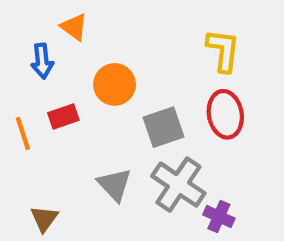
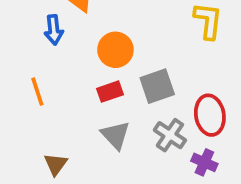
red ellipse: (225, 114) -> (210, 115), moved
red rectangle: (63, 116) -> (110, 92), moved
gray cross: (178, 185) -> (170, 135), size x0.7

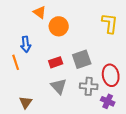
blue arrow: (54, 30) -> (26, 44), moved
orange circle: (115, 50) -> (59, 26), moved
gray cross: (170, 135) -> (89, 86), turned -30

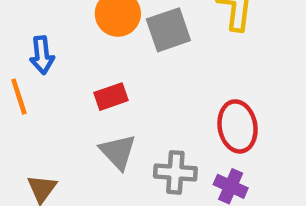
gray square: (82, 59) -> (168, 30), moved
gray cross: (89, 86) -> (175, 172), moved

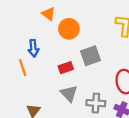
gray square: (168, 30) -> (90, 56), moved

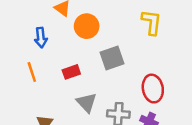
blue arrow: (33, 48) -> (41, 38), moved
red rectangle: (66, 68) -> (71, 72), moved

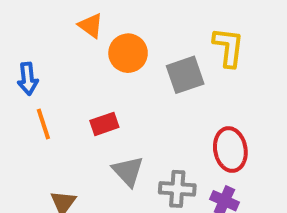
blue arrow: (41, 38) -> (28, 79), moved
gray square: (112, 58) -> (185, 75), moved

